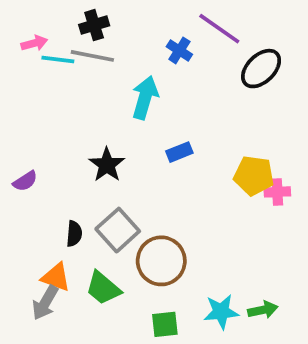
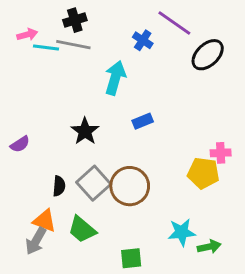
yellow pentagon: (254, 176) -> (203, 173), moved
brown circle: (161, 261) -> (130, 186), moved
cyan star: (221, 312) -> (182, 232), moved

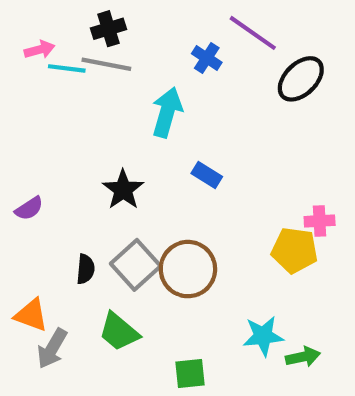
blue rectangle: (143, 121) -> (207, 175), turned 54
orange triangle: (45, 221) -> (31, 315), moved

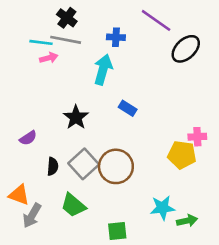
black cross: (109, 29) -> (67, 18), turned -36
pink arrow: (40, 50) -> (49, 58), moved
blue cross: (207, 58) -> (116, 37), moved, turned -30
purple semicircle: (29, 208) -> (28, 138), moved

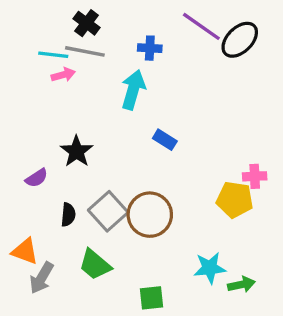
black ellipse: (186, 49) -> (240, 40), moved
black star: (76, 117) -> (77, 151), moved

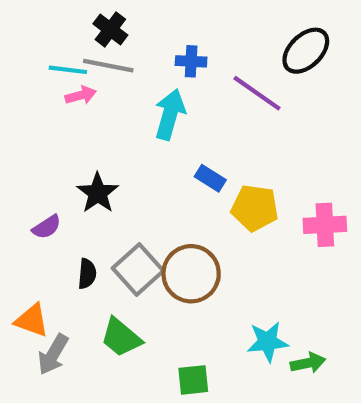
purple line: (201, 26) -> (257, 93), moved
pink cross: (255, 176) -> (325, 225), size x1.4
yellow pentagon: (235, 200) -> (255, 208), moved

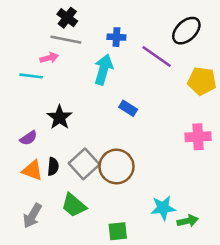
cyan line: (68, 70) -> (31, 76), moved
yellow pentagon: (255, 208) -> (202, 81), moved
orange triangle: (32, 320) -> (32, 170), moved

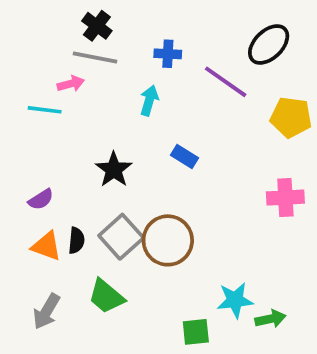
cyan arrow: (104, 69) -> (149, 100), size x0.7
black star: (60, 117) -> (114, 170), moved
green square: (118, 231) -> (196, 332), moved

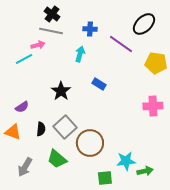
cyan line: (45, 110) -> (24, 59), turned -36
brown circle: (168, 240) -> (90, 143), moved
orange triangle: (47, 246) -> (13, 132), moved

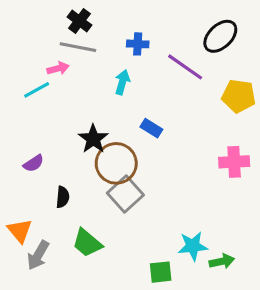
gray square: (65, 127) -> (125, 194), moved
orange triangle: (13, 132) -> (20, 231), moved, turned 30
brown circle: (90, 143) -> (116, 163), moved

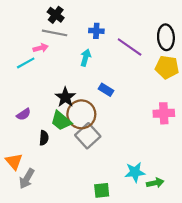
black ellipse: (220, 36) -> (166, 37), moved, turned -50
green trapezoid: (87, 243) -> (61, 121), moved
green square: (161, 272) -> (102, 190), moved

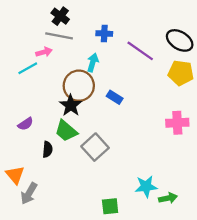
black ellipse: (166, 37) -> (180, 40), turned -55
brown circle: (81, 114) -> (79, 86), moved

